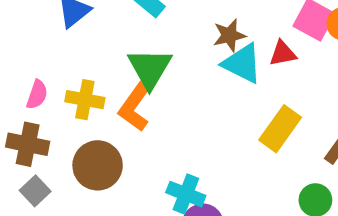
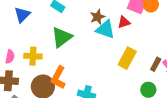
green triangle: (150, 68) -> (62, 37), turned 30
orange L-shape: (135, 107) -> (58, 78), moved

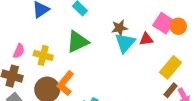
cyan triangle: (105, 29) -> (125, 43), turned 40
yellow rectangle: (127, 58) -> (170, 67), moved

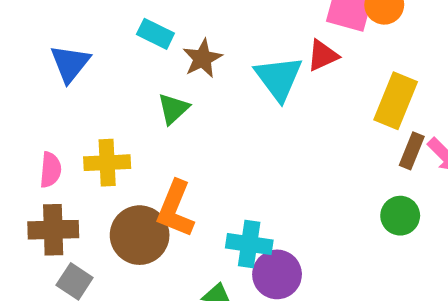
brown star: (120, 28) -> (202, 58), moved
green triangle: (78, 42) -> (173, 109), size x0.6

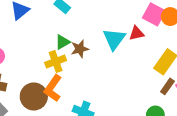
brown star: (202, 58) -> (80, 49), moved
yellow cross: (107, 163) -> (56, 62), moved, turned -30

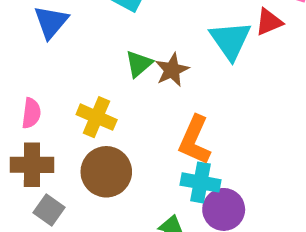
yellow cross: (56, 62) -> (97, 117), moved, turned -36
orange L-shape: (53, 88) -> (195, 140), moved

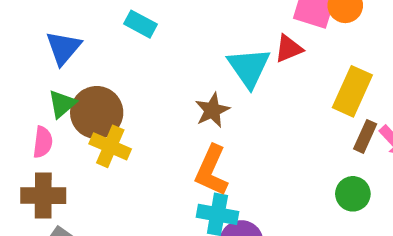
green triangle: (139, 64) -> (62, 104), moved
brown star: (172, 70) -> (212, 110), moved
brown circle: (106, 172) -> (97, 113), moved

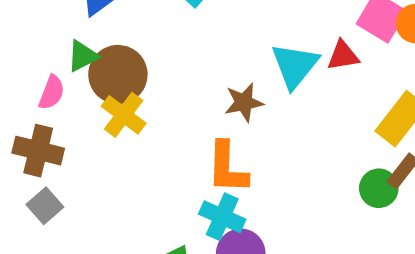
orange L-shape: (212, 171) -> (227, 168), turned -36
green circle: (353, 194) -> (379, 188), moved

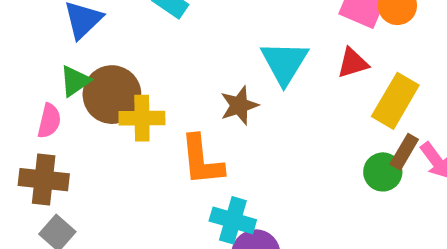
red triangle: (343, 56) -> (353, 63), moved
yellow cross: (124, 115) -> (142, 118), moved, turned -30
orange L-shape: (227, 168) -> (202, 160), moved

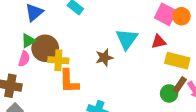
yellow rectangle: (395, 101) -> (177, 61), turned 70
pink semicircle: (49, 121) -> (24, 59), moved
orange L-shape: (202, 160) -> (69, 81), moved

